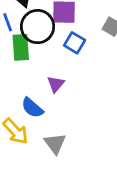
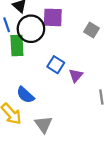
blue square: (75, 43) -> (56, 65), moved
purple triangle: (56, 84) -> (76, 75), moved

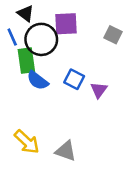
blue semicircle: (25, 95) -> (38, 80), moved
gray triangle: (43, 124) -> (66, 151), turned -30

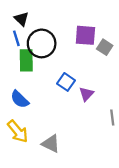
black triangle: (26, 13) -> (21, 19), moved
purple square: (66, 24) -> (85, 35), moved
blue semicircle: (38, 80) -> (20, 99), moved

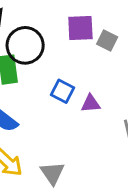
purple triangle: (86, 94) -> (91, 104), turned 49
gray triangle: (51, 144) -> (52, 173), turned 36

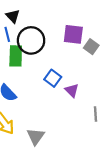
purple triangle: (91, 104) -> (72, 90), turned 40

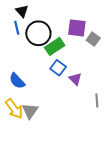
green rectangle: (16, 56) -> (55, 46), moved, turned 54
gray triangle: (36, 137) -> (30, 111), moved

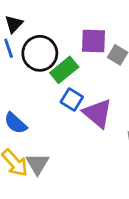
black triangle: (22, 11) -> (14, 24), turned 32
purple triangle: (75, 79) -> (98, 113), size x1.6

